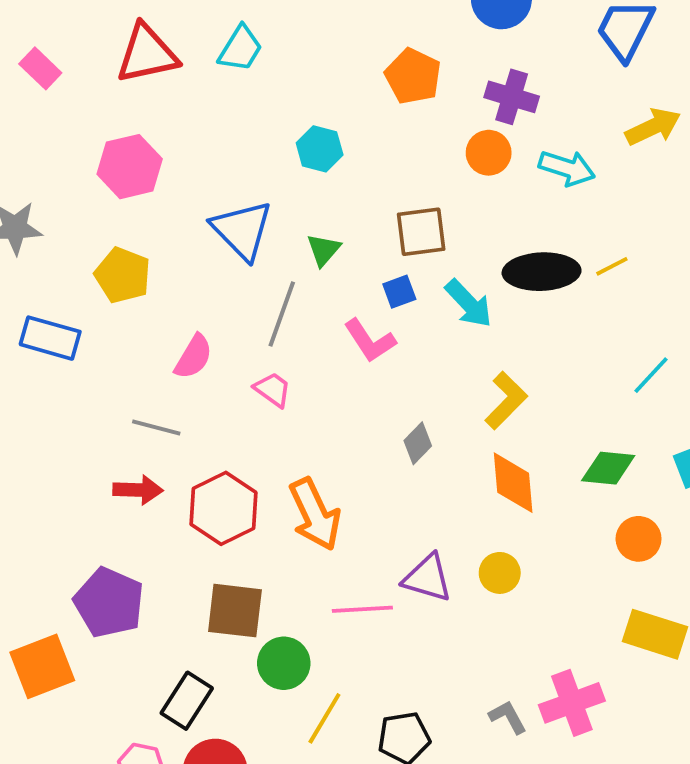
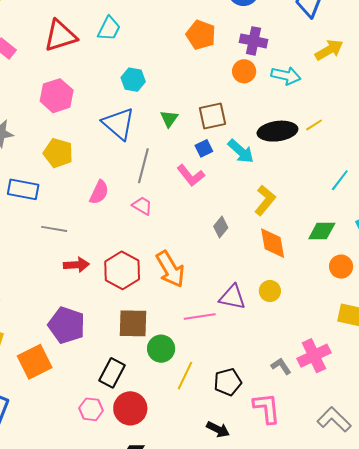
cyan hexagon: (320, 149) -> (133, 80), moved
green triangle: (324, 250) -> (169, 119), moved
gray line: (156, 427) -> (54, 229), moved

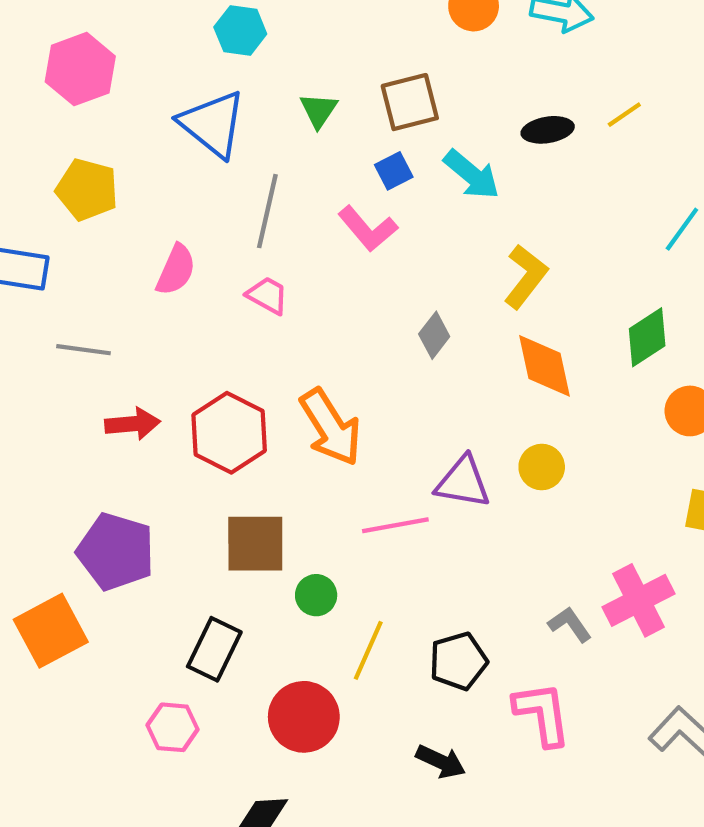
black ellipse: (277, 131) -> (548, 130), size x0.6
green diamond: (322, 231) -> (647, 337), turned -32
green circle: (161, 349) -> (316, 595), size x0.7
red circle: (130, 408) -> (304, 717), moved

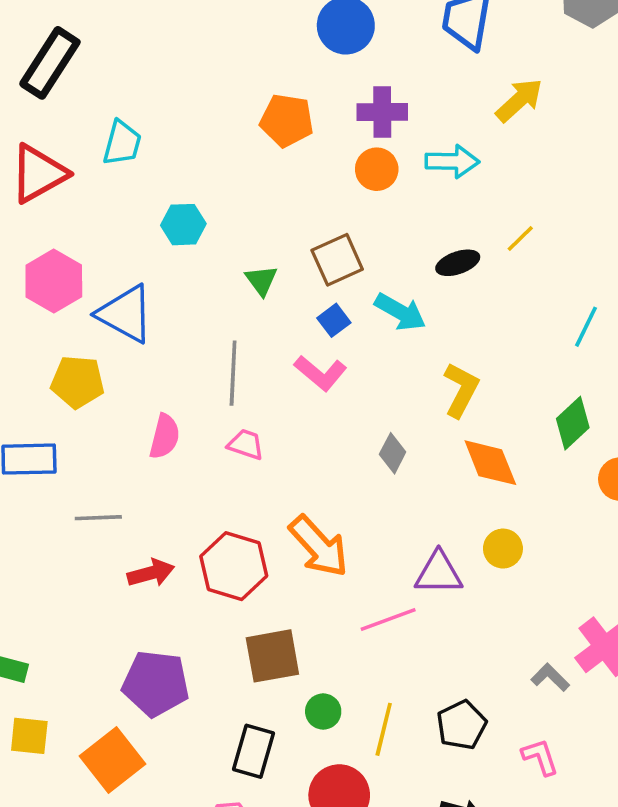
blue triangle: (213, 124) -> (125, 314), moved
green circle: (316, 595) -> (323, 711), moved
pink L-shape: (542, 714) -> (540, 757), size x0.7

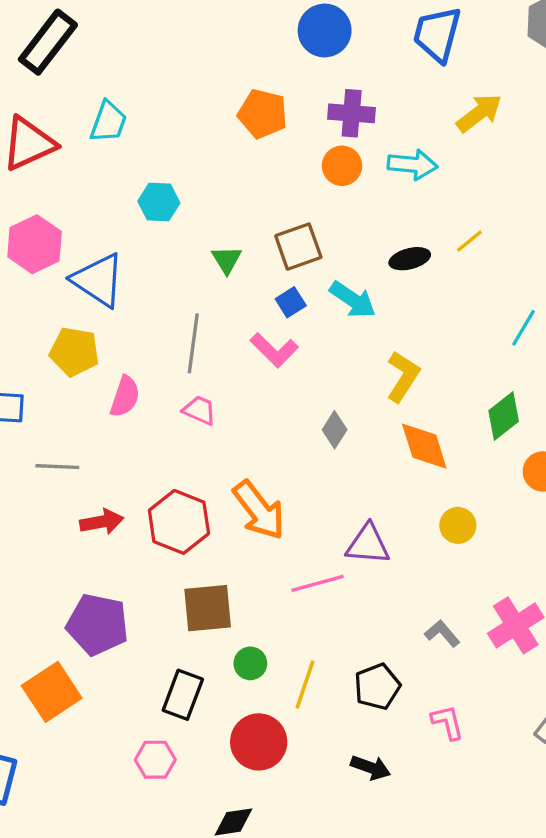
yellow pentagon: (78, 382) -> (74, 352), moved
yellow circle: (503, 549) -> (458, 525), moved
gray L-shape: (550, 677) -> (442, 634), moved

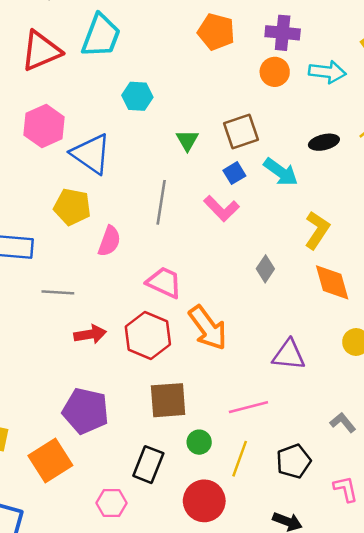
cyan trapezoid: (108, 122) -> (101, 36), size x1.4
pink trapezoid: (199, 410) -> (164, 282), moved, size x1.4
pink line: (318, 583) -> (248, 407), moved
pink hexagon: (155, 760) -> (112, 503), moved

